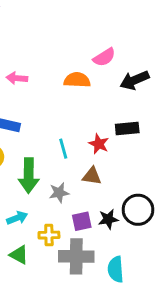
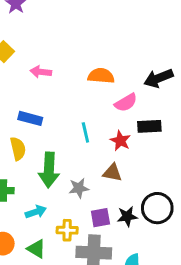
pink semicircle: (104, 57) -> (126, 103), moved
cyan line: (63, 149) -> (85, 132), moved

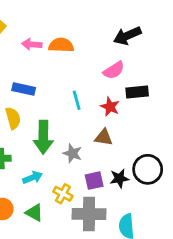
orange semicircle: (101, 76) -> (61, 45), moved
black arrow: (158, 78) -> (127, 36), moved
gray star: (79, 188) -> (72, 153), turned 30
yellow cross: (67, 230) -> (63, 194), turned 30

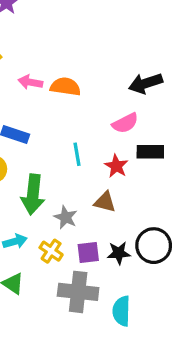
yellow cross: (63, 194) -> (51, 251), moved

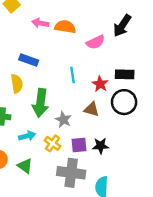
black arrow: (146, 83) -> (122, 26), turned -40
pink semicircle: (125, 123) -> (96, 42), moved
black circle: (154, 246) -> (124, 102), moved

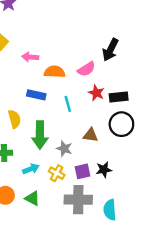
orange semicircle: (65, 27) -> (55, 72), moved
blue rectangle: (29, 60) -> (36, 95), moved
red star: (100, 84) -> (96, 93), moved

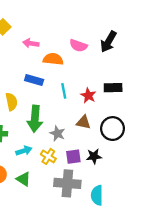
pink semicircle: (86, 69) -> (78, 46), moved, turned 48
red star: (96, 93) -> (88, 95), moved
black circle: (121, 124) -> (112, 129), moved

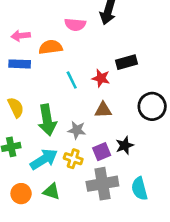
blue rectangle: (34, 80) -> (20, 64), moved
black circle: (112, 129) -> (152, 106), moved
cyan arrow: (24, 151) -> (44, 159), size x1.5

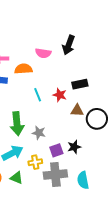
brown triangle: (103, 110) -> (77, 110), moved
yellow cross: (73, 159) -> (35, 162), moved, turned -32

